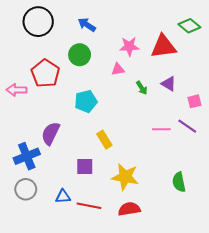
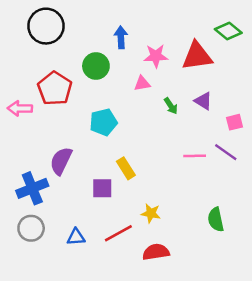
blue arrow: (87, 25) -> (121, 37), moved, turned 54
purple square: (85, 167) -> (102, 188), moved
yellow star: (125, 177) -> (151, 213), size x0.6
red line: (89, 206) -> (118, 233), moved, turned -40

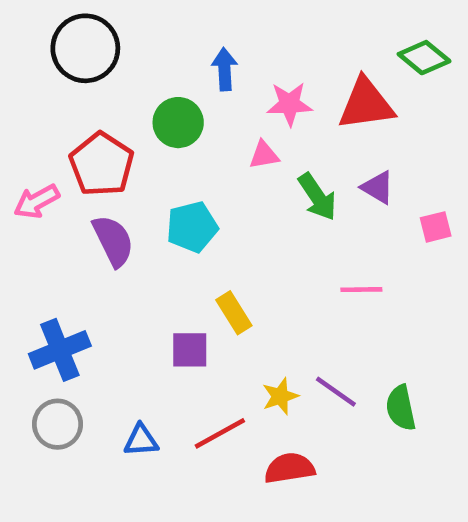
green arrow: (171, 106) -> (317, 197), size x1.5
pink arrow: (20, 108) -> (37, 201), turned -30
purple line: (226, 152) -> (336, 392), moved
purple semicircle: (61, 161) -> (113, 241), moved, turned 128
yellow star: (151, 213) -> (280, 396), turned -30

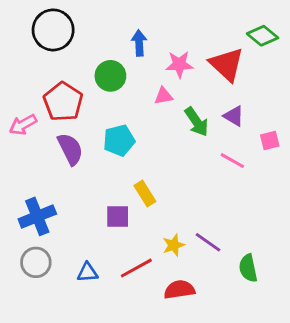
red triangle: (366, 104) -> (227, 64), turned 51
pink line: (361, 290) -> (232, 161), moved, turned 30
green semicircle: (401, 408) -> (248, 268), moved

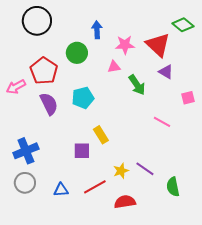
purple triangle: (234, 116) -> (166, 72), moved
pink line: (232, 161) -> (162, 122), moved

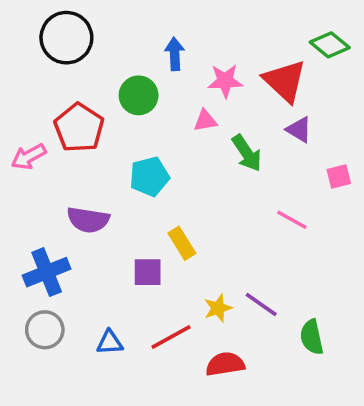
purple semicircle: (49, 104) -> (88, 220), moved, turned 125

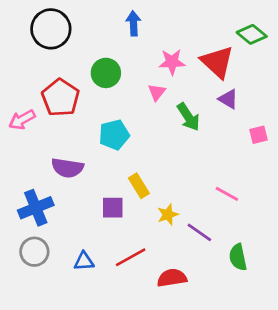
blue arrow: (175, 54) -> (133, 23), moved
pink triangle: (205, 121) -> (157, 92), turned -42
pink line: (292, 220) -> (227, 194), moved
yellow star: (218, 308) -> (168, 215), moved

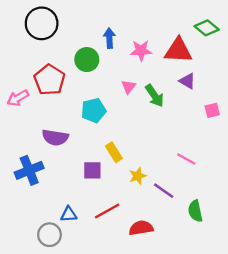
blue arrow: (133, 23) -> (109, 38), moved
red triangle: (217, 62) -> (178, 51), turned -40
pink triangle: (157, 92) -> (129, 87), moved
gray circle: (34, 252) -> (49, 235), moved

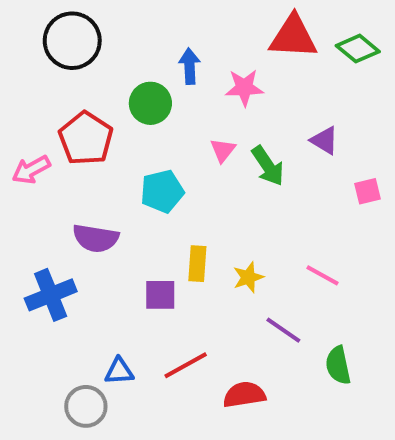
red triangle: (178, 51) -> (293, 37), moved
yellow rectangle: (114, 152) -> (197, 264), turned 36
yellow star: (138, 176) -> (248, 277), moved

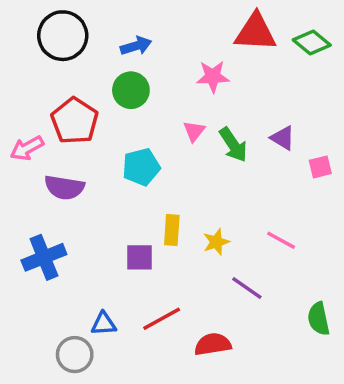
blue arrow: (190, 66) -> (136, 46), moved, turned 76
purple triangle: (324, 140) -> (283, 138), moved
purple semicircle: (96, 238) -> (64, 187), moved
green semicircle: (338, 365) -> (319, 319), moved

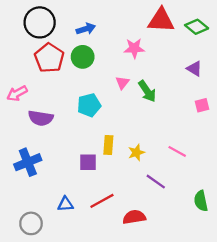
red pentagon: (75, 121) -> (49, 58), moved
purple triangle: (283, 138) -> (194, 69), moved
gray circle: (75, 355) -> (31, 223), moved

